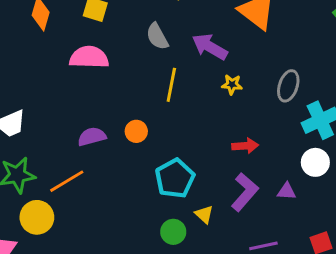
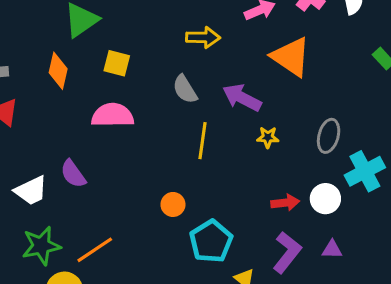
orange circle: (136, 131) -> (173, 204), moved
purple semicircle: (92, 137) -> (73, 174), moved, turned -108
white circle: (315, 162) -> (325, 199), moved

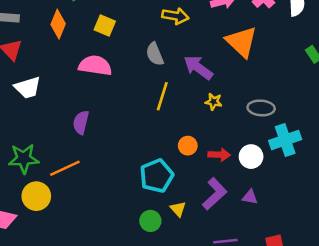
gray ellipse: (329, 136) -> (261, 108), turned 70
purple semicircle: (73, 174) -> (81, 122), moved, turned 40
white trapezoid: (31, 191) -> (28, 88), moved
orange circle: (173, 204) -> (188, 146), moved

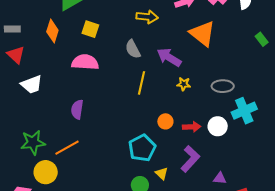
purple triangle: (250, 197) -> (220, 178), moved

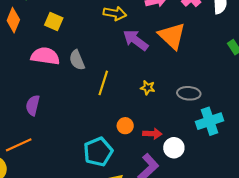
gray semicircle: (133, 49) -> (77, 60), moved
purple arrow: (169, 57) -> (136, 40), moved
white circle: (218, 126) -> (174, 148), moved

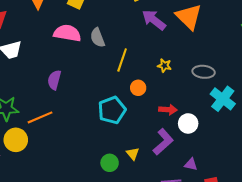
cyan cross: (210, 121) -> (223, 99), turned -35
orange circle: (125, 126) -> (138, 88), moved
cyan pentagon: (98, 152) -> (112, 110), moved

